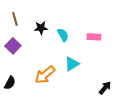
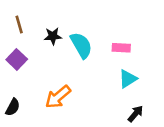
cyan semicircle: (63, 35) -> (81, 45), size x1.5
cyan triangle: (72, 64) -> (128, 79), moved

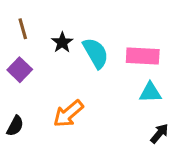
black star: (53, 36) -> (62, 42), turned -30
pink rectangle: (121, 48) -> (143, 56), size x1.5
cyan triangle: (128, 79) -> (150, 92), turned 30

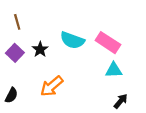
black star: (62, 42) -> (40, 49), moved
cyan semicircle: (96, 53) -> (72, 40), turned 140
pink rectangle: (143, 56) -> (108, 43), turned 30

